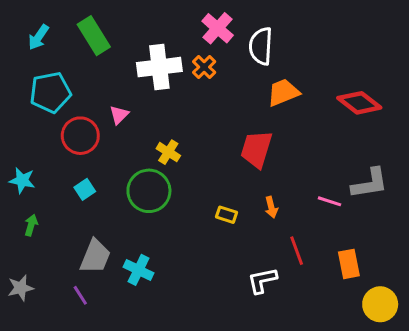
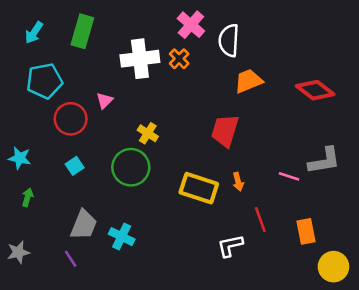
green rectangle: (94, 36) -> (82, 31), turned 48
yellow rectangle: (227, 215) -> (199, 188), size x2.0

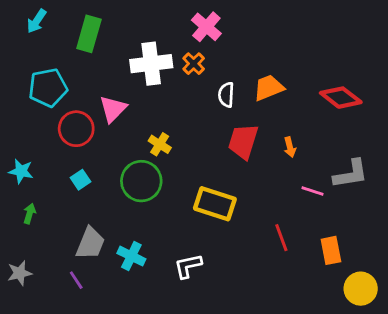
cyan arrow: (34, 33) -> (37, 21), moved
white semicircle: (229, 40) -> (226, 95), moved, size x0.7
pink triangle: (105, 101) -> (113, 109), size x1.5
orange arrow: (238, 182) -> (290, 147), moved
white L-shape: (230, 246) -> (188, 266), moved

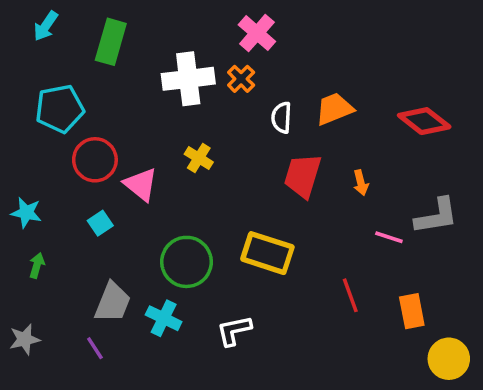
pink triangle: (113, 109) -> (141, 184), moved, turned -36
yellow cross: (160, 144) -> (199, 158), moved
green circle: (141, 181) -> (186, 262), moved

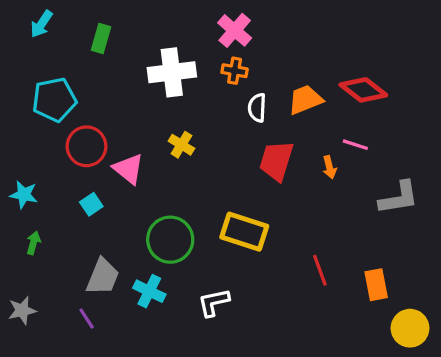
green rectangle: (111, 42) -> (101, 38), size x0.7
orange cross: (241, 79) -> (235, 71), moved, turned -35
red diamond: (424, 121) -> (363, 90), moved
pink line: (389, 237) -> (355, 145), moved

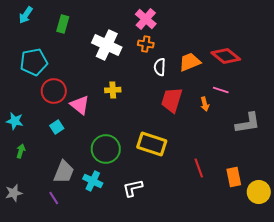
white cross: (172, 72) -> (107, 45), turned 32
yellow cross: (181, 145) -> (113, 90), turned -35
yellow circle: (410, 328) -> (259, 192), moved

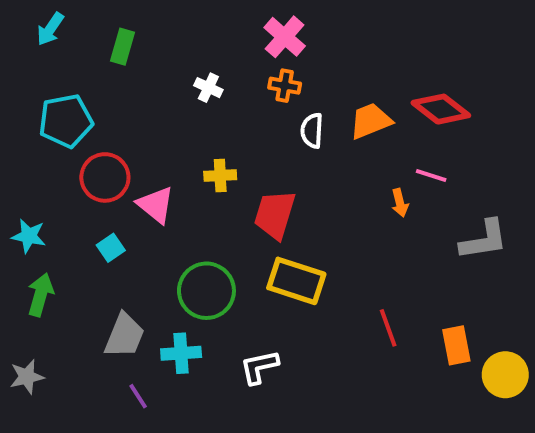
white cross: (107, 45) -> (208, 88), size x0.5
red trapezoid: (172, 100) -> (275, 215), moved
green arrow: (21, 151) -> (40, 295), size x1.5
cyan cross: (93, 181) -> (181, 353), turned -30
purple line: (54, 198) -> (138, 396), moved

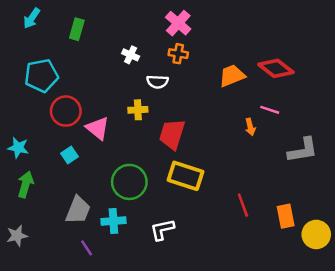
white semicircle: (312, 131) -> (157, 82), moved, turned -90

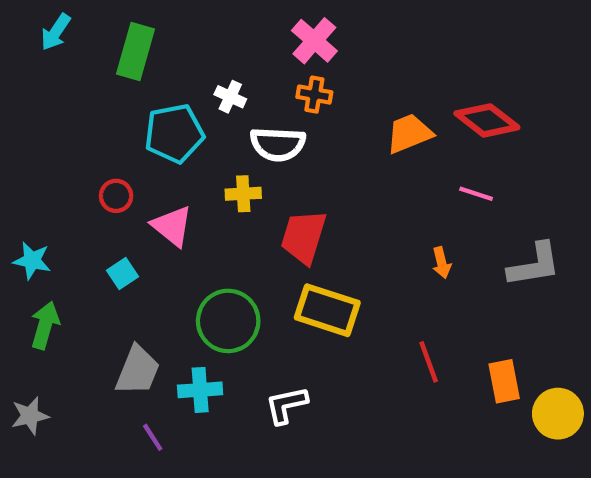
green rectangle: (77, 29) -> (135, 51), size x1.4
cyan pentagon: (41, 76) -> (174, 133), moved
white semicircle: (157, 82) -> (278, 144), size x1.4
red circle: (66, 111) -> (116, 196), size x0.6
orange arrow: (250, 127) -> (442, 263), moved

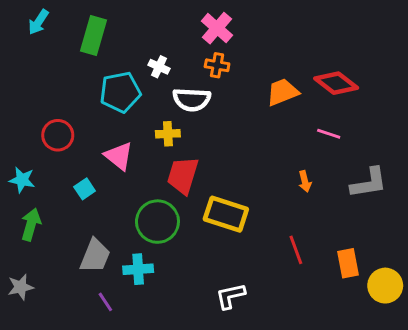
red circle: (116, 196) -> (58, 135), moved, size x1.4
red trapezoid: (304, 237) -> (183, 175), moved
white L-shape: (286, 405) -> (230, 296), moved

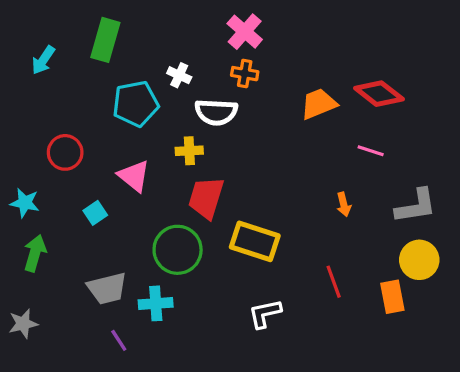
cyan arrow: (38, 22) -> (43, 60), moved
gray trapezoid: (95, 256) -> (107, 288), turned 54
yellow circle: (385, 286) -> (419, 260), moved
white L-shape: (230, 296) -> (265, 314), moved

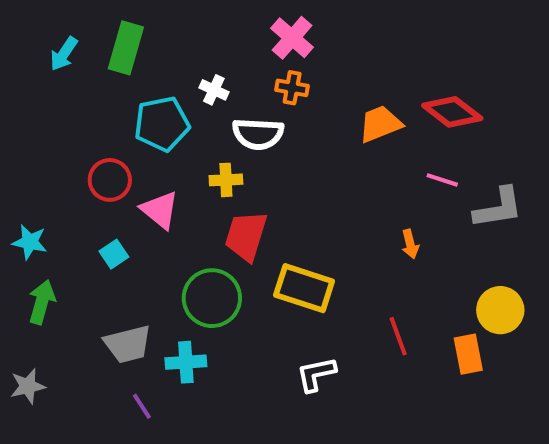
cyan arrow: (43, 60) -> (64, 54), moved
red circle: (65, 152) -> (110, 180), moved
gray L-shape: (416, 206) -> (498, 208), moved

